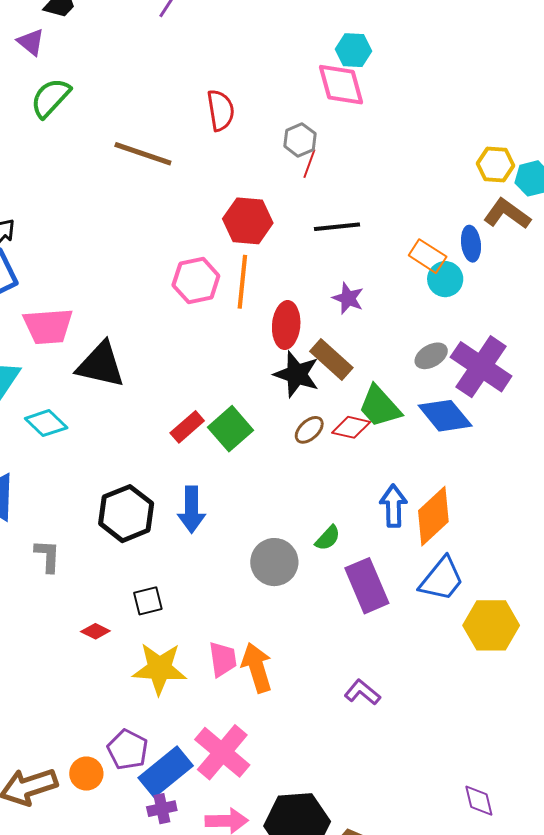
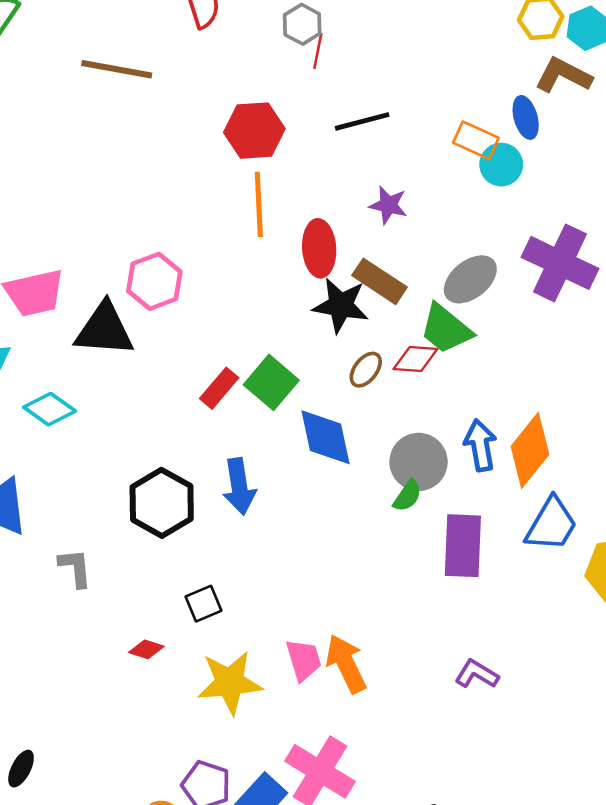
pink hexagon: (196, 281) -> (154, 281), moved
gray ellipse: (431, 356) -> (470, 279), moved, size x1.4
blue diamond: (445, 416) -> (325, 437), moved, turned 36
gray circle: (274, 562) -> (419, 462), moved
purple rectangle: (367, 586) -> (463, 546), turned 34

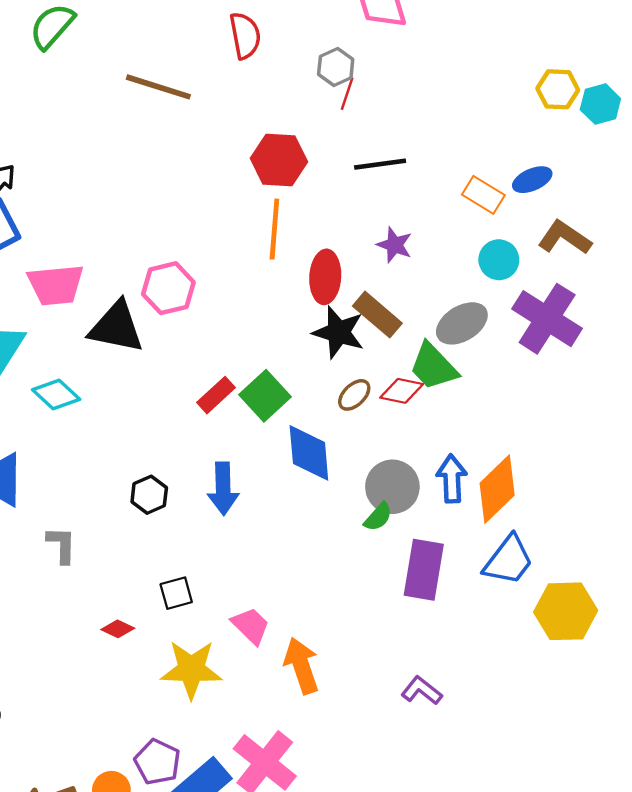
brown L-shape: (563, 75) -> (565, 238), moved
blue ellipse: (526, 117) -> (532, 180), turned 75
cyan circle: (501, 165) -> (499, 260), moved
black hexagon: (162, 503) -> (149, 495), size x0.6
pink trapezoid: (304, 660) -> (251, 626), moved, turned -36

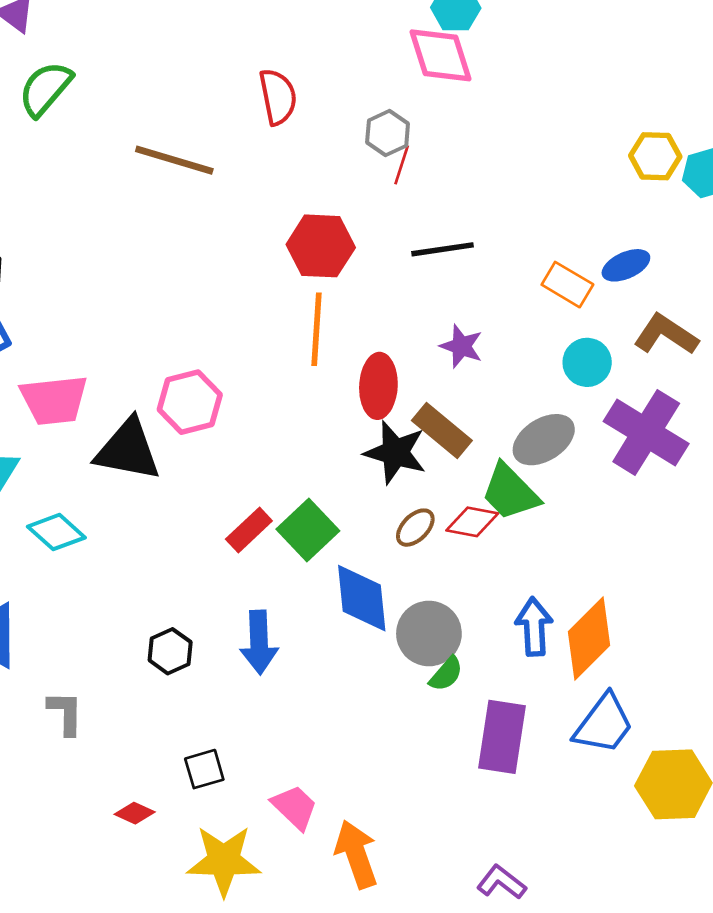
gray circle: (392, 487) -> (429, 633), moved

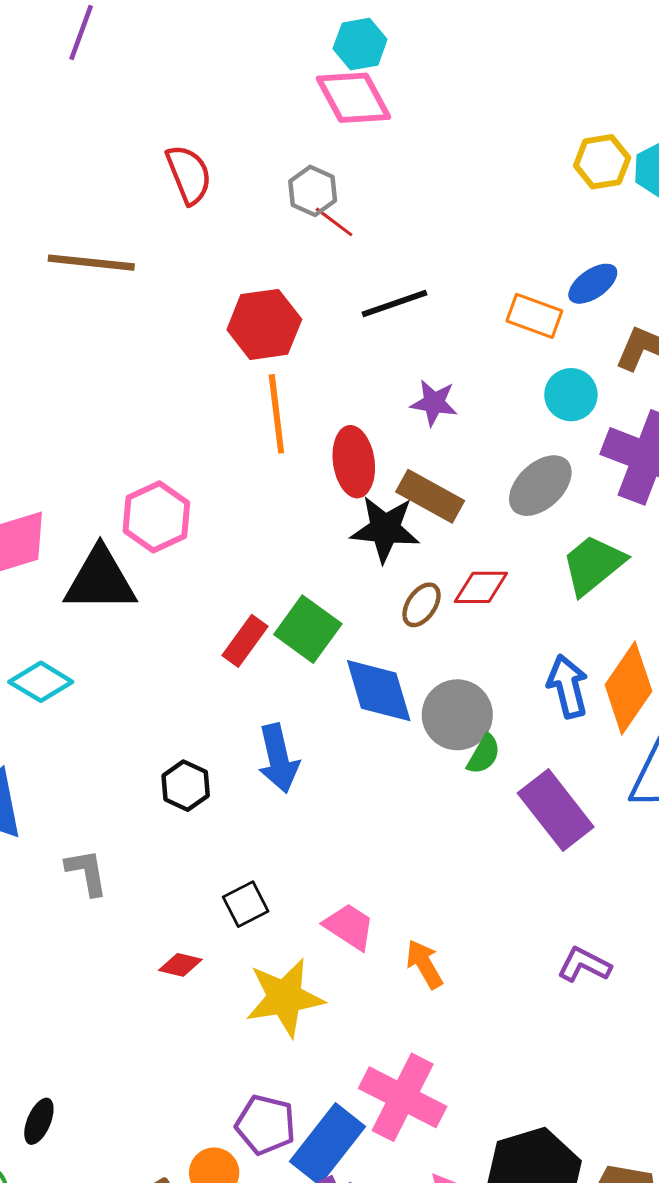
red line: (402, 165) -> (334, 222), turned -60
green trapezoid: (510, 492) -> (593, 565), moved, turned 106
purple rectangle: (502, 737) -> (556, 810), turned -36
orange arrow: (356, 854) -> (424, 964), size x0.7

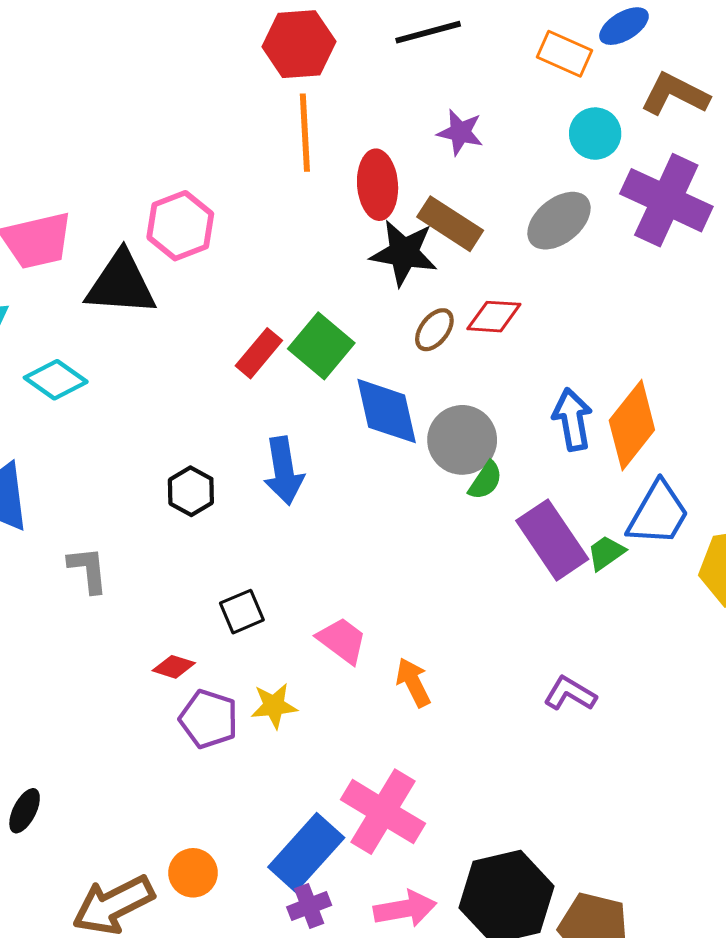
green trapezoid: (593, 565) -> (606, 553), moved, size x0.6
yellow star: (285, 998) -> (274, 706), size x0.6
purple pentagon: (266, 1125) -> (209, 719), moved

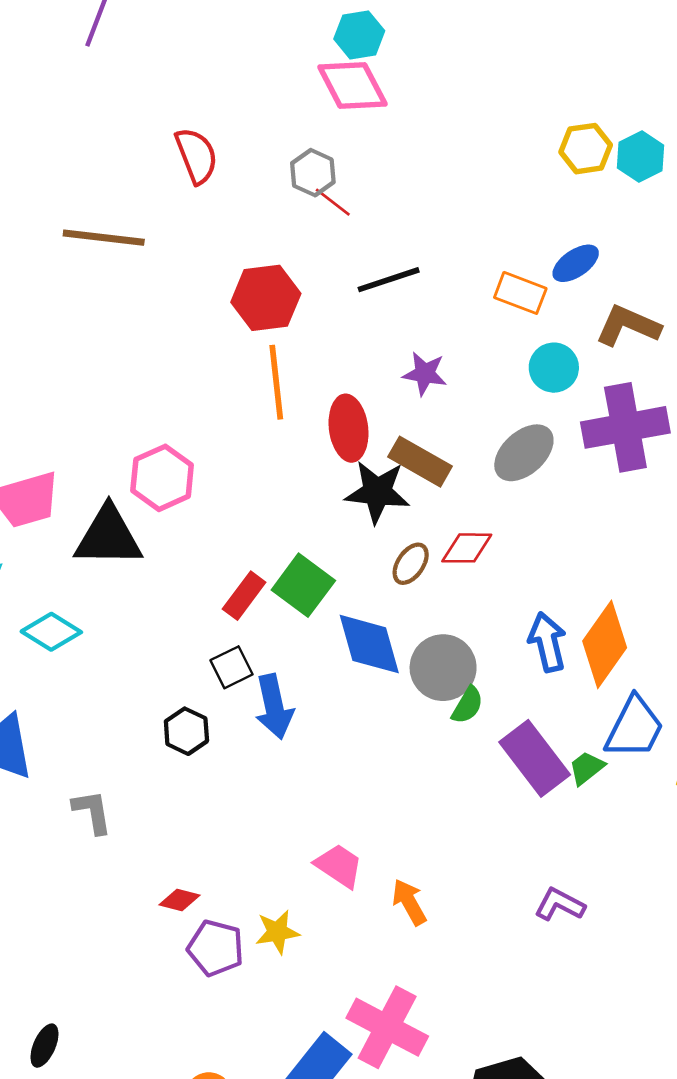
purple cross: (666, 200) -> (625, 427), turned -32
black square: (242, 612) -> (231, 667), moved

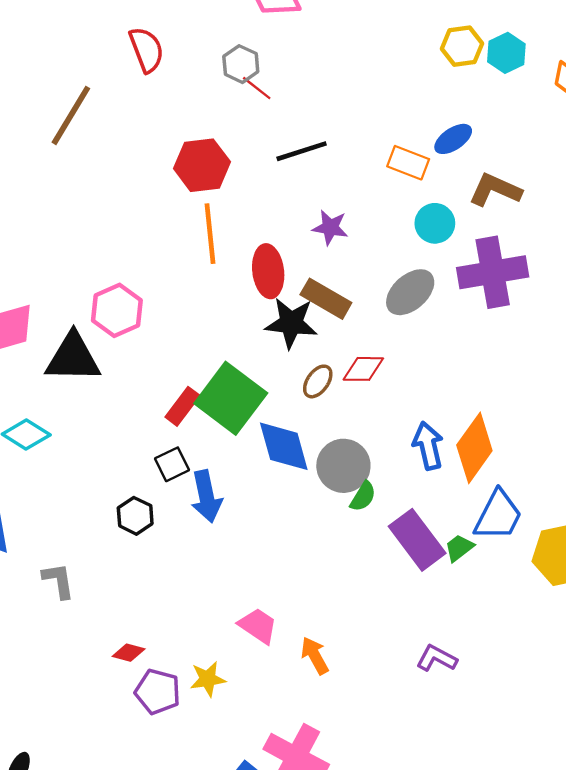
brown line: (104, 238) -> (71, 115), turned -66
green square: (303, 585) -> (231, 398), size x1.4

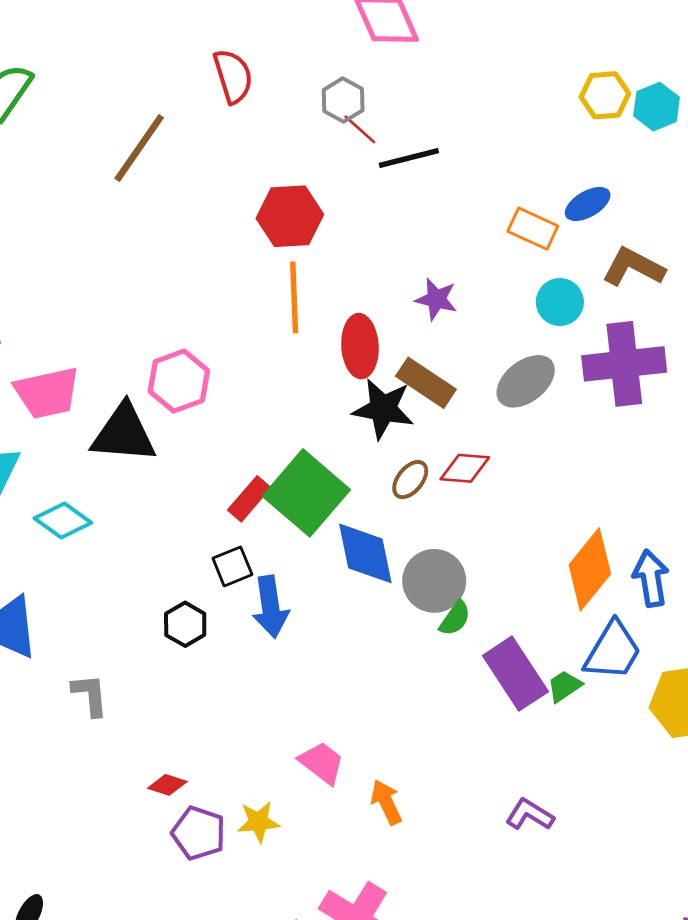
black line: (302, 151) -> (409, 158), moved
blue arrow: (428, 446) -> (651, 578), moved

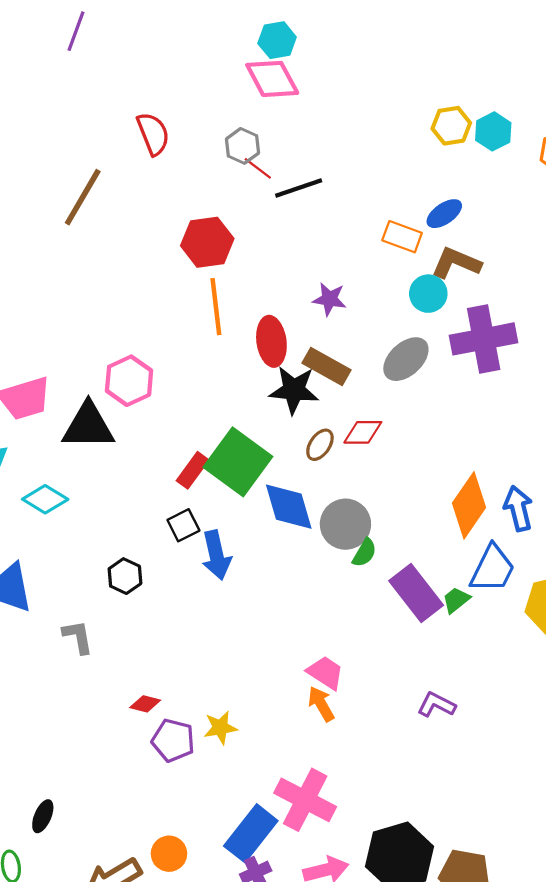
brown L-shape: (633, 267) -> (456, 263), moved
black hexagon: (185, 624) -> (125, 576), moved
pink trapezoid: (322, 763) -> (325, 673), moved

